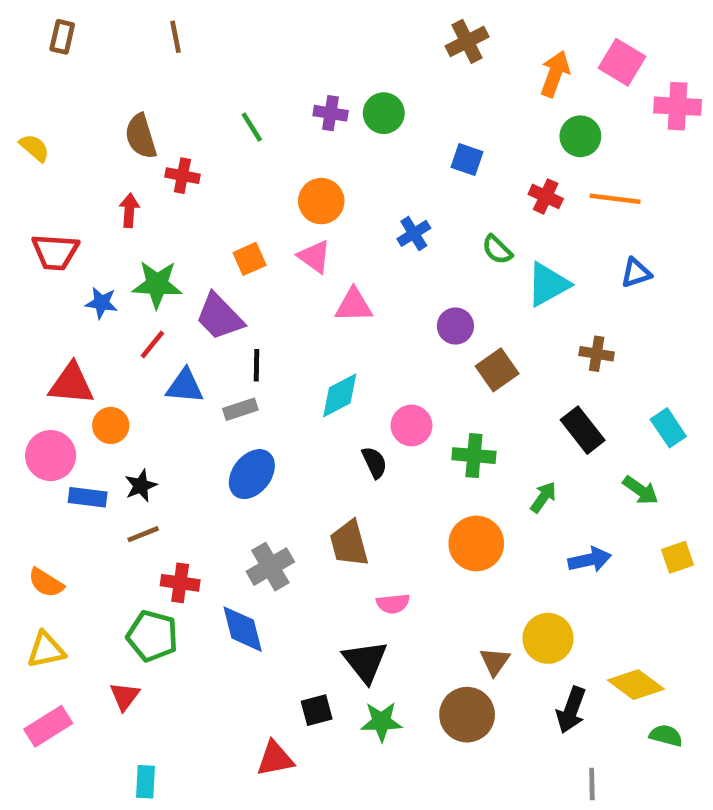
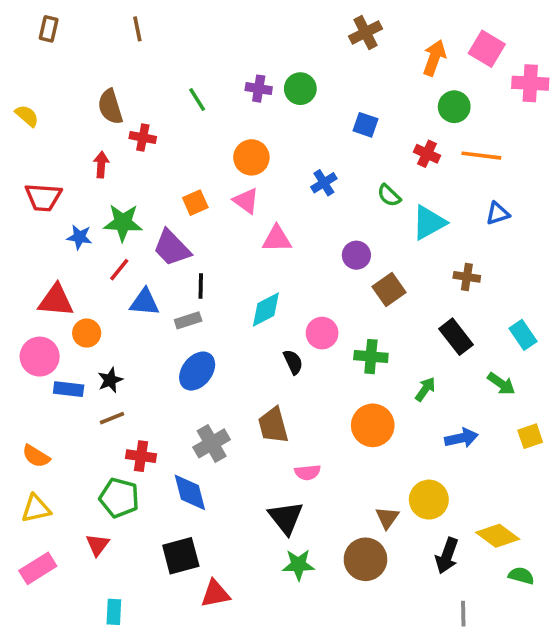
black square: (317, 710) -> (181, 556), moved, size x1.5

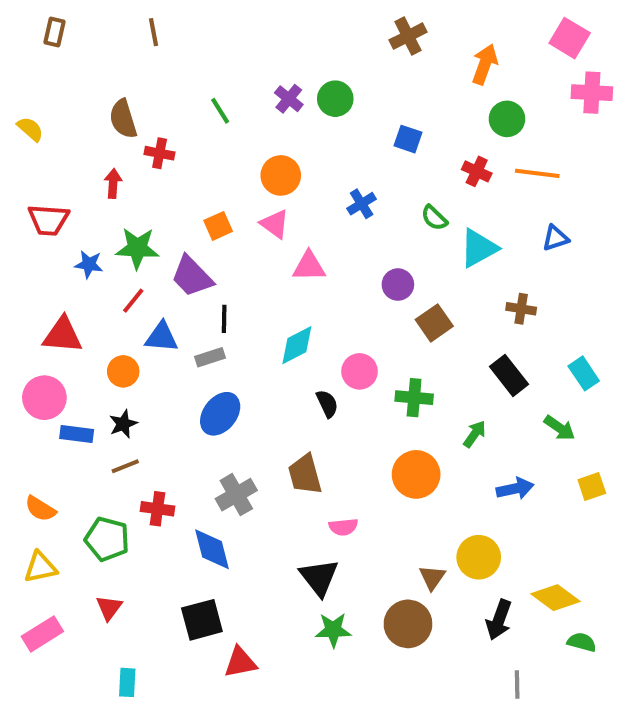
pink square: (487, 49) -> (570, 38), moved
purple cross: (259, 89) -> (289, 99), turned 30
orange circle: (87, 333) -> (123, 371), moved
green pentagon: (119, 498) -> (107, 539), moved

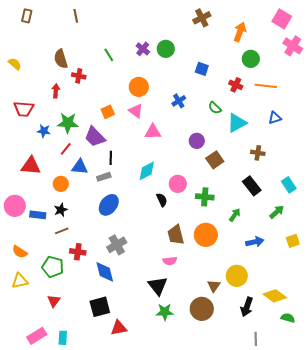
pink cross: (592, 93) -> (293, 46), turned 30
pink circle: (44, 398) -> (15, 206), moved
green arrow: (559, 428) -> (277, 212), turned -77
brown trapezoid: (305, 474) -> (176, 235), moved
pink rectangle: (42, 634) -> (37, 336), moved

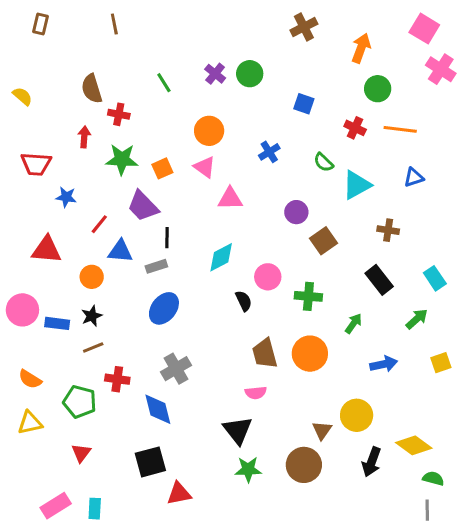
green star: (68, 123) -> (122, 159), moved
gray line: (256, 339) -> (427, 510), moved

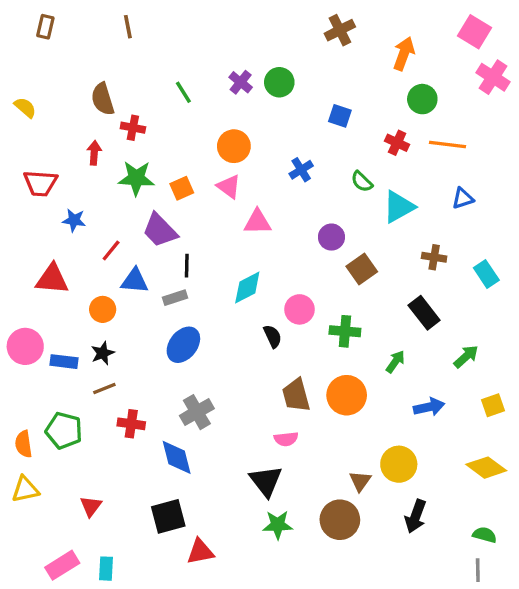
cyan rectangle: (435, 278) -> (486, 274), moved
orange semicircle: (30, 379) -> (24, 444), moved, turned 50
green pentagon: (80, 402) -> (64, 431), moved
yellow triangle: (30, 423) -> (25, 489), moved
yellow diamond: (414, 445) -> (486, 468), moved

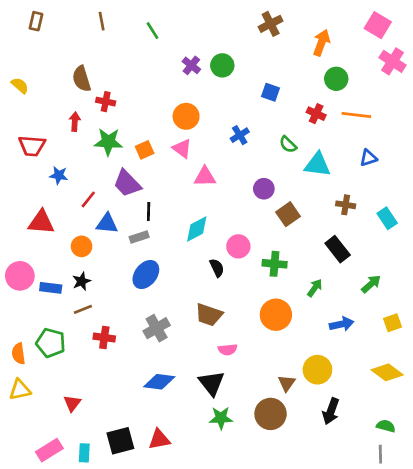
green line: (183, 92) -> (153, 31), moved
cyan triangle: (399, 207) -> (317, 165), turned 36
brown trapezoid: (296, 395) -> (209, 315), moved, turned -56
blue diamond: (177, 457) -> (159, 382), moved, turned -68
black square: (168, 516) -> (120, 441), moved

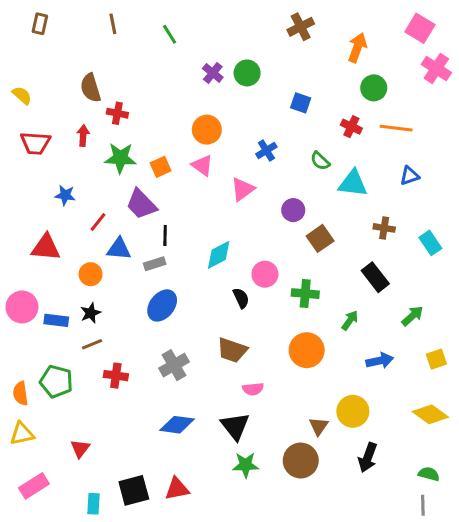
red trapezoid: (32, 146) -> (35, 143), moved
pink triangle: (205, 177) -> (243, 189), moved, turned -35
pink rectangle: (49, 450) -> (34, 486), moved

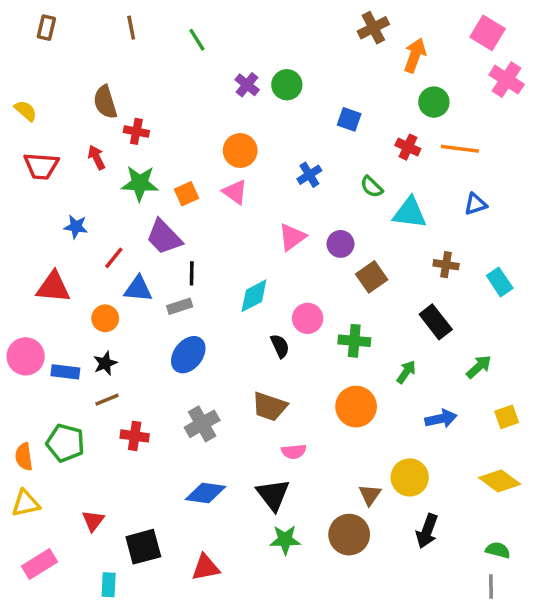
brown cross: (301, 27) -> (373, 28), moved
red arrow: (83, 136) -> (97, 157), turned -30
pink triangle: (243, 189) -> (292, 237), moved
black square: (134, 490) -> (143, 547), moved

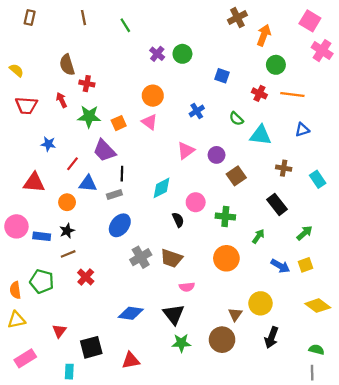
yellow square: (507, 417) -> (306, 265), moved
blue arrow: (441, 419) -> (280, 266), turned 42
gray cross: (202, 424) -> (141, 257), moved
red cross: (135, 436) -> (86, 277), turned 35

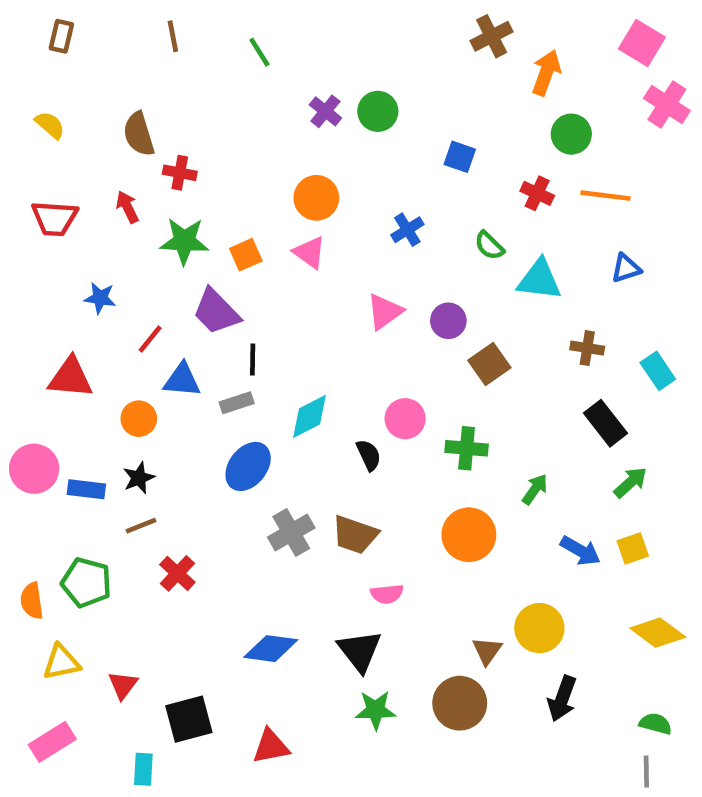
yellow semicircle: (16, 70) -> (50, 125), moved
cyan diamond: (162, 188) -> (310, 416), moved
black rectangle: (277, 204) -> (605, 423), moved
yellow triangle: (16, 320) -> (61, 662), moved

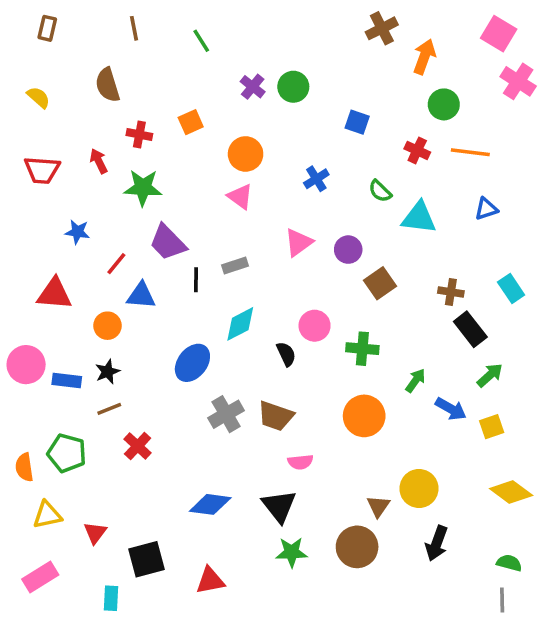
brown semicircle: (139, 134) -> (107, 85), moved
orange square: (246, 255) -> (191, 122), moved
brown cross: (587, 348) -> (451, 292), moved
gray rectangle: (237, 403) -> (235, 265), moved
blue arrow: (580, 551) -> (451, 409), moved

